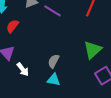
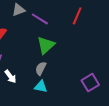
green triangle: (93, 50) -> (46, 45), moved

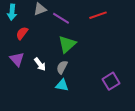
red line: (77, 16) -> (98, 15), turned 48
white arrow: (10, 77) -> (40, 64), moved

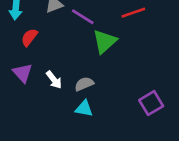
green triangle: (67, 44) -> (105, 41), moved
gray semicircle: (62, 67) -> (84, 84), turned 40

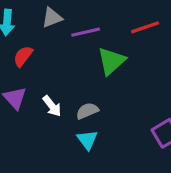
purple line: (83, 17) -> (86, 32), turned -45
cyan triangle: (84, 109) -> (87, 140), turned 42

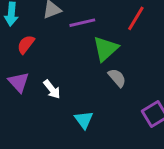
red line: (145, 27) -> (136, 18), turned -40
gray semicircle: (87, 111) -> (117, 78), moved, turned 72

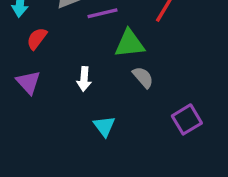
green triangle: (105, 49) -> (130, 44), turned 36
white arrow: (52, 89) -> (84, 79), moved, turned 42

